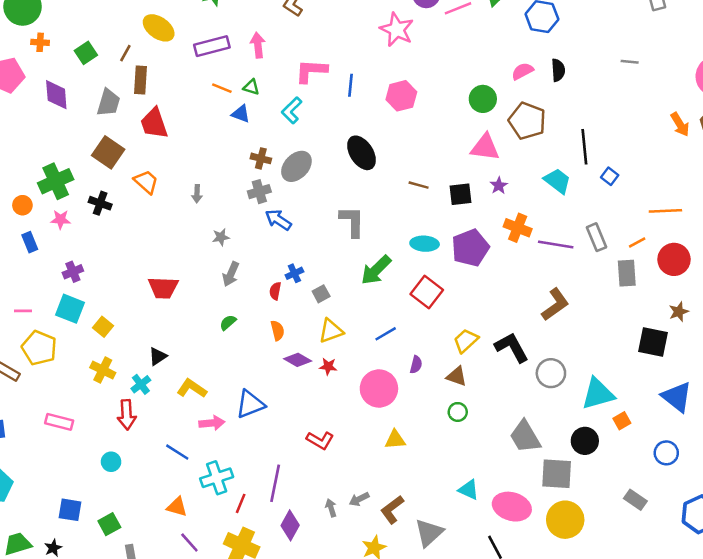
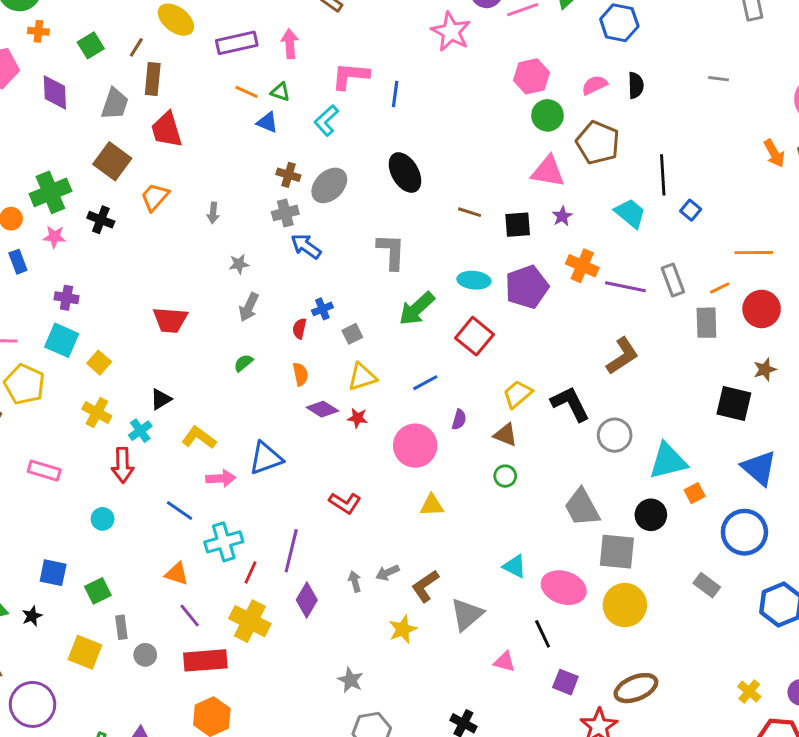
pink hexagon: (401, 96) -> (531, 76), moved
orange trapezoid: (146, 182) -> (155, 197), turned -92
purple cross: (73, 272) -> (66, 298), turned 30
blue circle: (666, 453) -> (744, 532), size x1.6

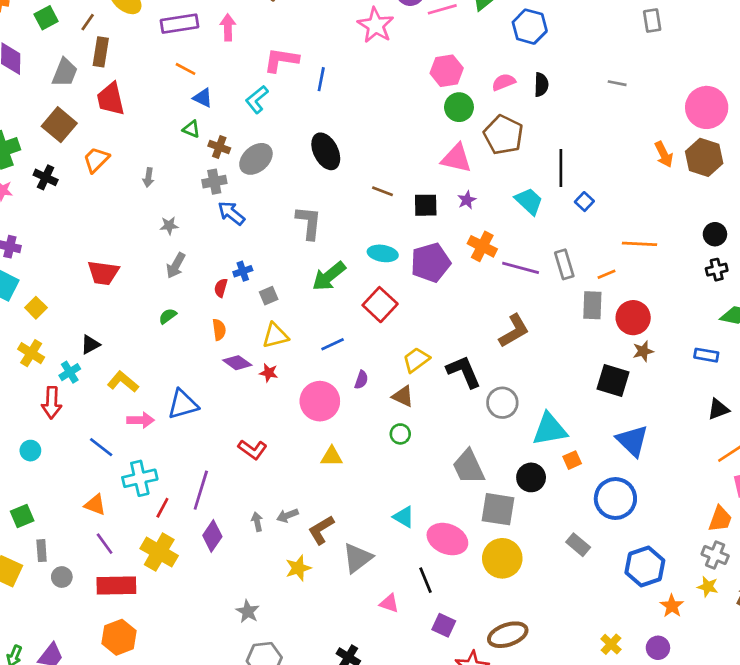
green triangle: (280, 92) -> (191, 129), moved
red circle: (762, 309) -> (633, 318), moved

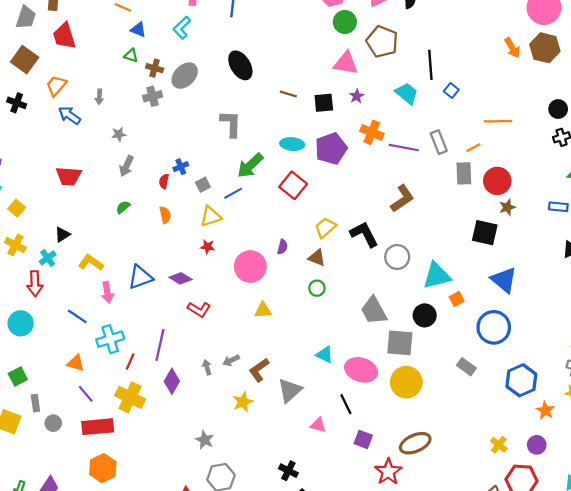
blue arrow: (231, 213) -> (69, 115), moved
blue line: (333, 344) -> (233, 193), moved
purple diamond: (237, 363) -> (180, 278), moved
pink arrow: (141, 420) -> (107, 292), turned 84
cyan circle: (30, 451) -> (21, 323), size x1.5

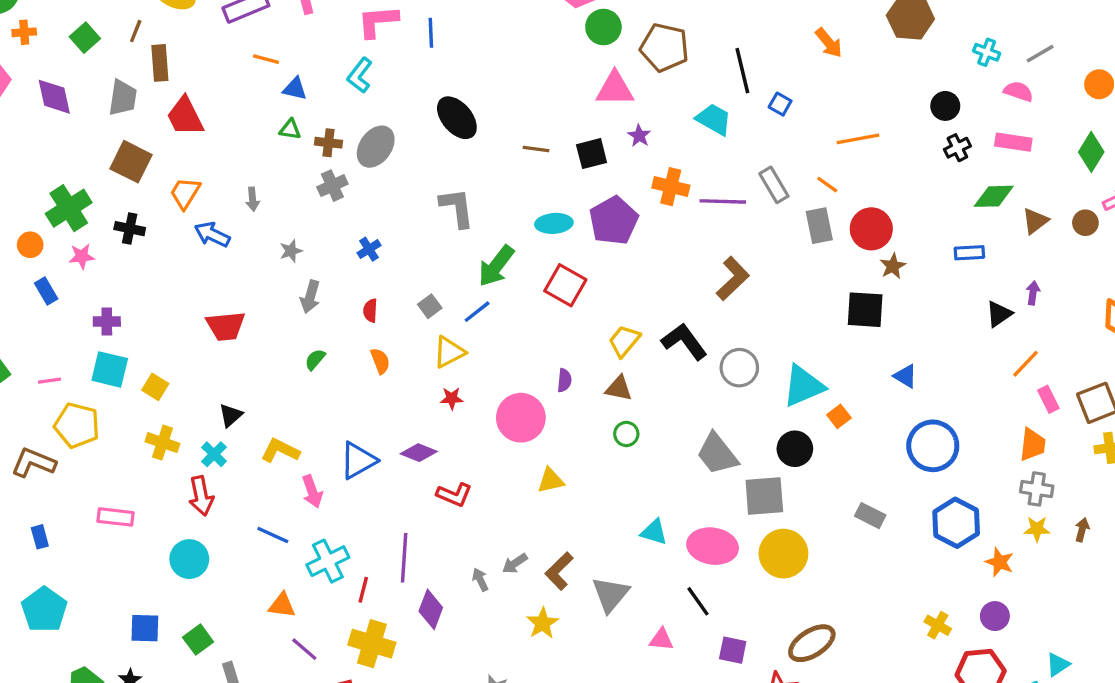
orange arrow: (512, 48) -> (829, 43), moved
orange line: (473, 148) -> (827, 185), turned 72
blue cross: (181, 167) -> (369, 249), moved
blue triangle: (504, 280) -> (905, 376), size x0.6
blue circle: (494, 327) -> (933, 446), moved

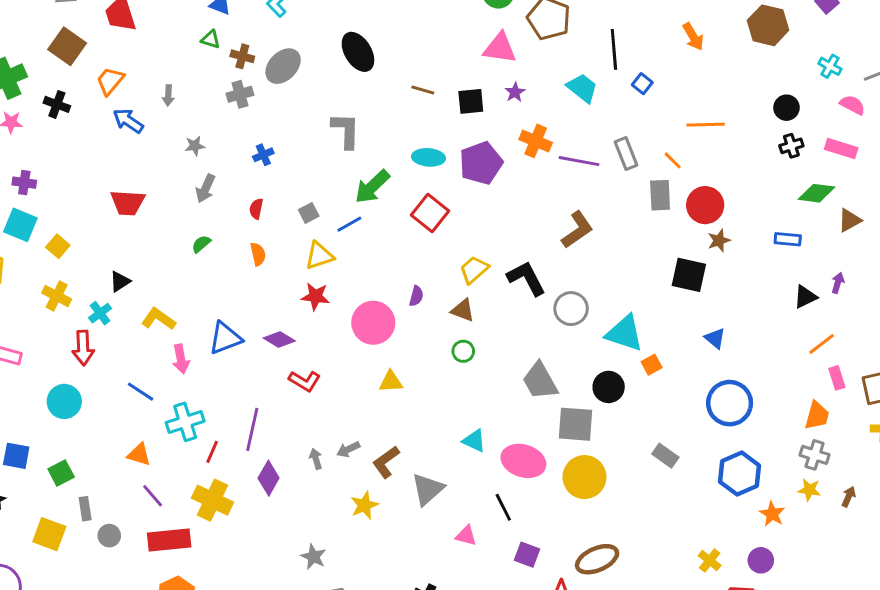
cyan triangle: (803, 386) -> (625, 333), turned 33
red star: (452, 398) -> (315, 296), size x1.4

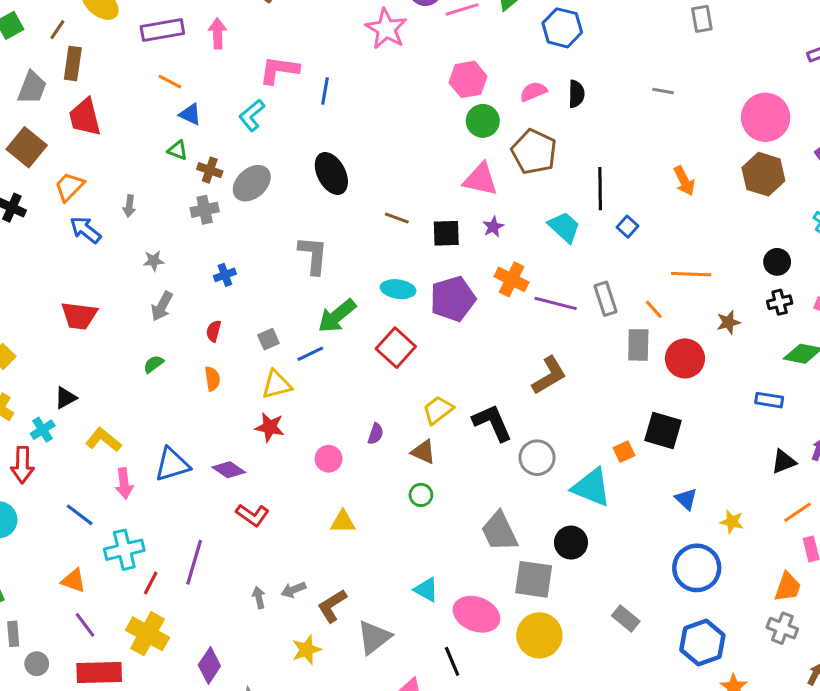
brown star: (719, 241) -> (728, 322), moved
pink circle: (373, 323) -> (329, 459), size x0.6
orange square: (652, 365) -> (624, 452), moved
purple diamond: (269, 478) -> (209, 666), moved
yellow star: (809, 490) -> (732, 522), moved

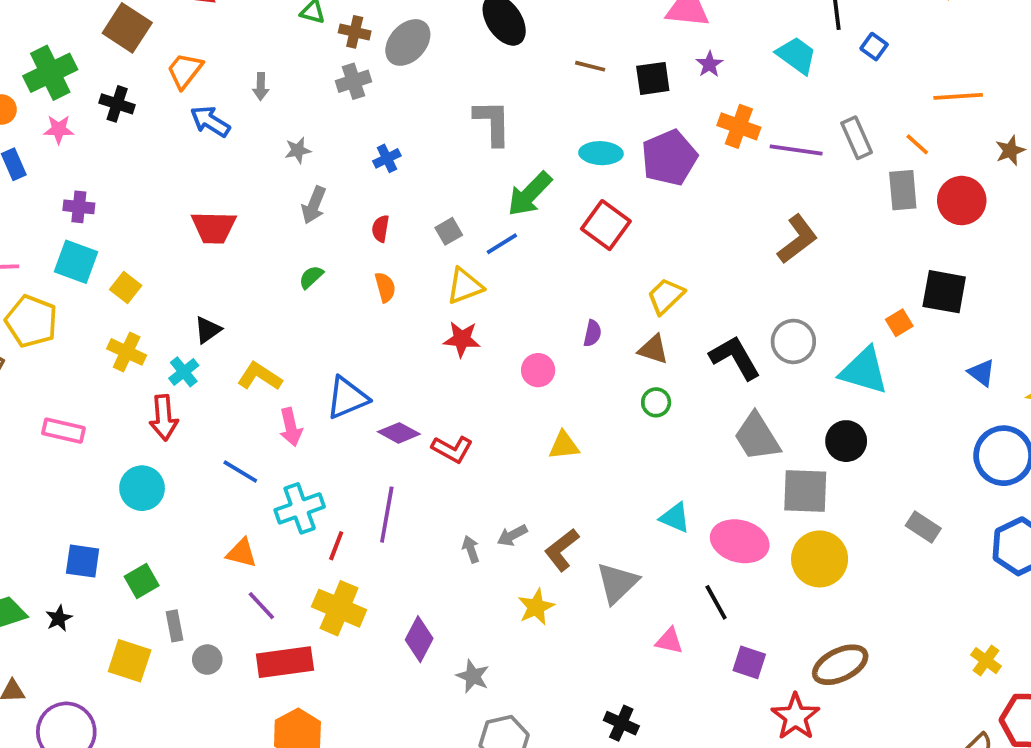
black L-shape: (492, 423) -> (735, 358), moved
purple diamond: (229, 470) -> (399, 433), moved

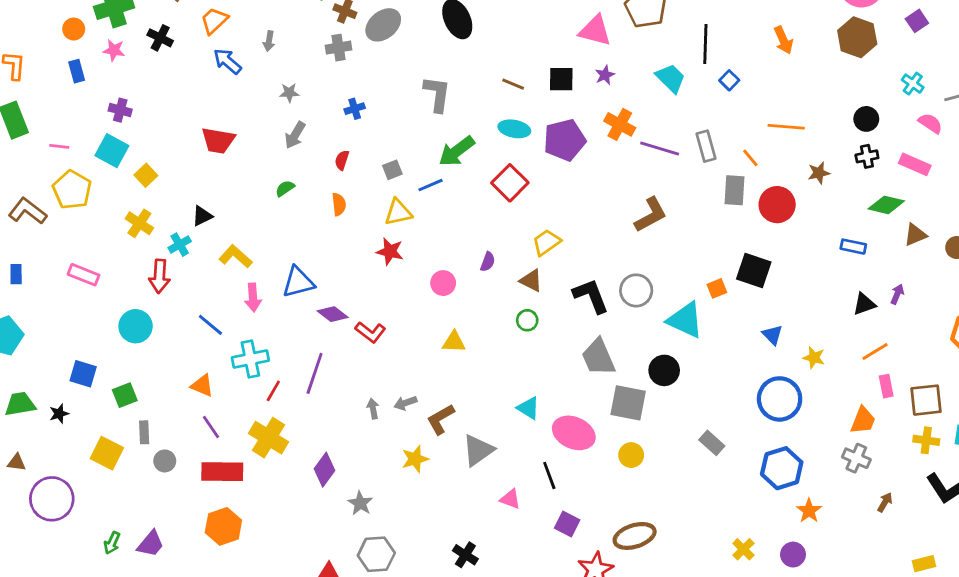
brown line: (590, 66) -> (513, 84), moved
yellow circle: (820, 559) -> (631, 455), size x0.6

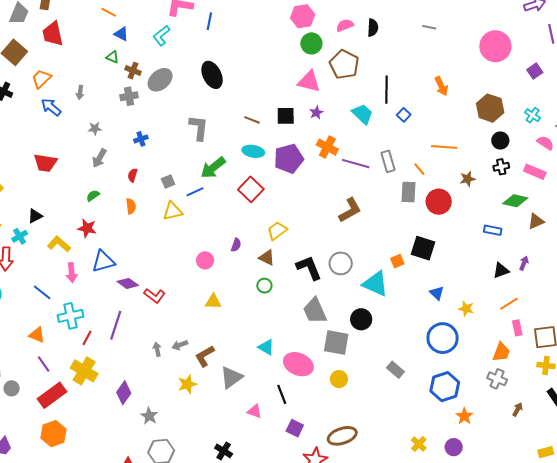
brown hexagon: (857, 37) -> (490, 108), moved
red star: (390, 251) -> (87, 228), moved
red rectangle: (222, 472) -> (52, 395), turned -36

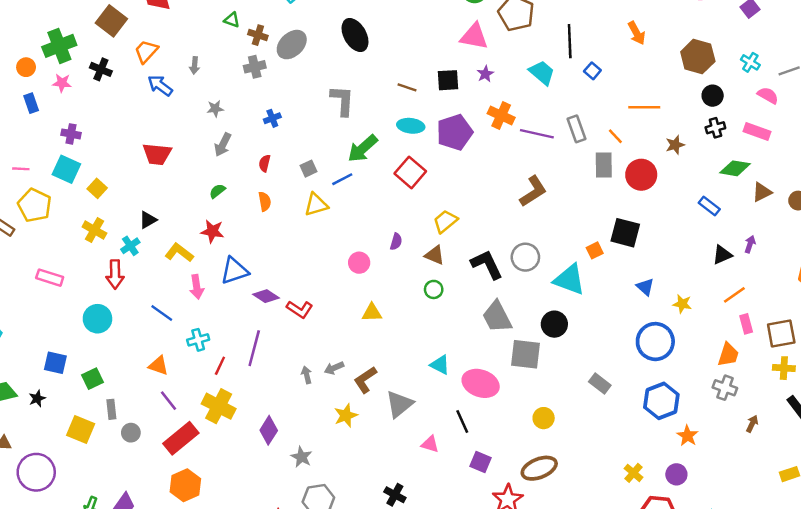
blue rectangle: (493, 230) -> (709, 206), turned 30
cyan cross: (71, 316) -> (198, 340), size x0.7
yellow circle: (339, 379) -> (544, 418), moved

